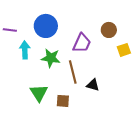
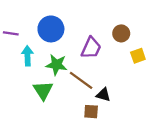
brown line: (73, 72) -> (81, 80), turned -40
green triangle: (39, 93) -> (43, 90), moved
brown square: (63, 101) -> (91, 112), moved

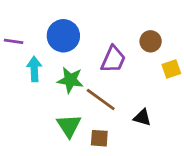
green triangle: (43, 90) -> (69, 126), moved
black triangle: (103, 95) -> (142, 117), moved
brown square: (91, 112) -> (99, 138), moved

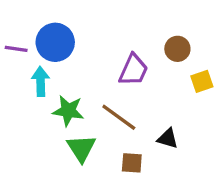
blue circle: (63, 36) -> (55, 42), moved
green star: (70, 80) -> (68, 111), moved
brown square: (99, 138) -> (132, 163), moved

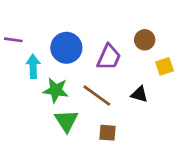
blue circle: (55, 42) -> (66, 48), moved
black triangle: (168, 138) -> (139, 94), moved

